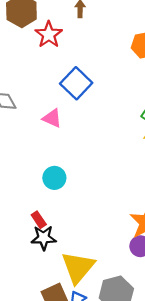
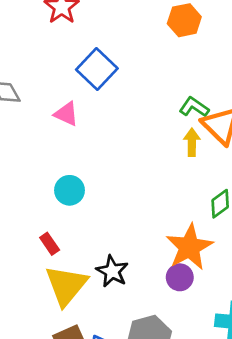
black star: (44, 238) -> (112, 271), moved, turned 30
yellow triangle: (78, 267) -> (66, 285), moved

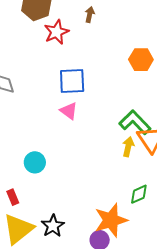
blue square: (97, 69) -> (72, 81), turned 32
green L-shape: (194, 107) -> (135, 122), size x1.5
pink triangle: (66, 114) -> (69, 111), moved

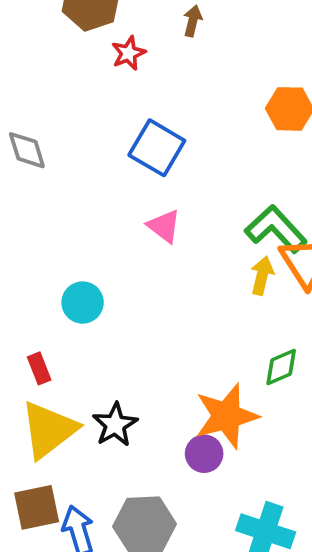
red star: (56, 32) -> (128, 53), size x0.7
blue square: (72, 81) -> (157, 148), turned 32
pink triangle: (69, 111) -> (164, 226), moved

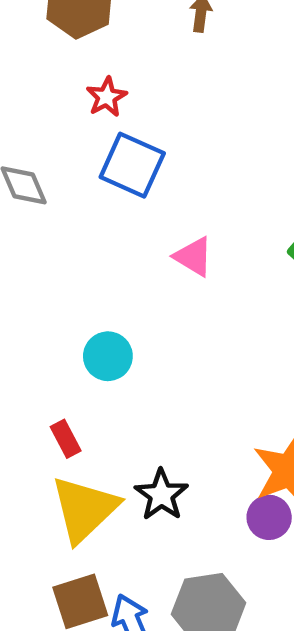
red star: (128, 53) -> (107, 97), moved
blue square: (157, 148) -> (132, 165), moved

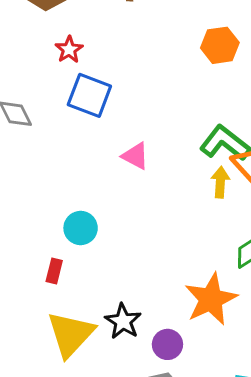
red rectangle: (66, 439) -> (54, 271), moved, turned 45
purple circle: (269, 517) -> (167, 344), moved

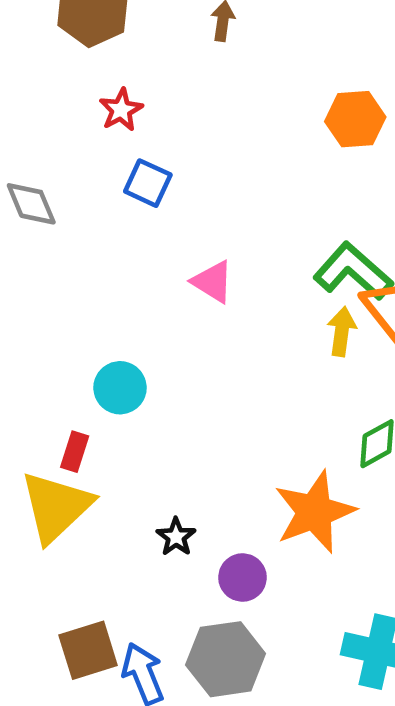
blue square: (89, 95) -> (148, 183), size x0.7
black star: (123, 321) -> (176, 537), size x0.7
yellow triangle: (71, 334) -> (56, 507), moved

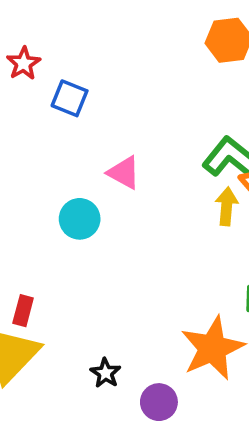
red star: (121, 110) -> (24, 63), moved
cyan circle: (120, 388) -> (80, 219), moved

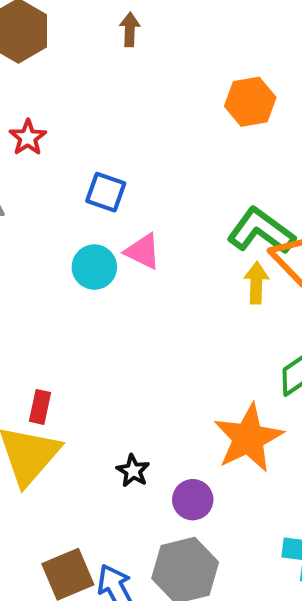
blue square: (70, 98) -> (106, 192), moved
cyan circle: (80, 219) -> (94, 267), moved

